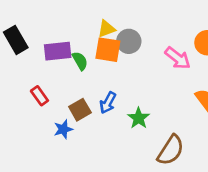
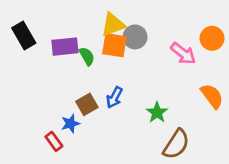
yellow triangle: (106, 29) -> (113, 25), size x1.4
red rectangle: (39, 96) -> (54, 141), moved
green star: (139, 118) -> (157, 113), moved

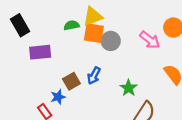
gray circle: (135, 37) -> (111, 41), moved
purple rectangle: (65, 47) -> (40, 52), moved
green semicircle: (87, 56) -> (71, 25), moved, turned -72

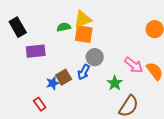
pink arrow: (150, 40) -> (134, 65), moved
gray circle: (111, 41) -> (95, 57), moved
blue star: (58, 97) -> (53, 83), moved

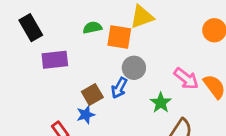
yellow triangle: (83, 19) -> (142, 17), moved
blue star: (53, 83) -> (86, 115), moved

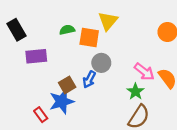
yellow triangle: (142, 17) -> (108, 21), turned -30
green star: (161, 103) -> (135, 92), moved
blue star: (86, 115) -> (62, 101), size x1.6

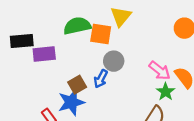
black rectangle: (16, 30) -> (22, 41), moved, turned -65
green semicircle: (67, 30) -> (77, 26), size x1.6
green star: (135, 92) -> (166, 92), moved

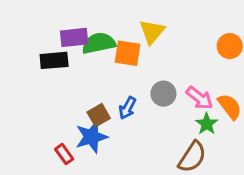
black rectangle: (22, 41) -> (54, 60), moved
purple rectangle: (44, 54) -> (74, 37), moved
gray circle: (114, 61) -> (163, 94), moved

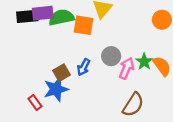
black rectangle: (54, 60) -> (27, 16), moved
pink arrow: (199, 98) -> (127, 68), moved, turned -105
green star: (207, 124) -> (144, 62), moved

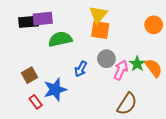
green semicircle: (61, 18) -> (60, 39), moved
orange square: (84, 25) -> (100, 30), moved
brown square: (61, 73) -> (29, 75), moved

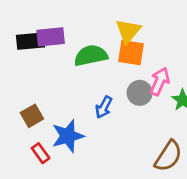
green semicircle: (60, 39) -> (91, 56), moved
pink arrow: (121, 70) -> (160, 81), moved

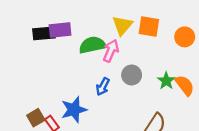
orange square: (131, 53) -> (149, 27), moved
pink arrow: (160, 81) -> (111, 51), moved
brown square: (32, 116) -> (36, 118), moved

